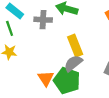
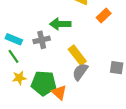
green pentagon: (67, 81) -> (44, 83), moved

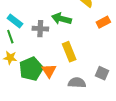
gray semicircle: (80, 72) -> (77, 83), moved, turned 42
green pentagon: (44, 83) -> (31, 69), turned 30
orange triangle: (59, 92) -> (49, 71), moved

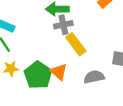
gray cross: (40, 29) -> (63, 25), moved

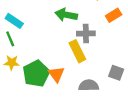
gray cross: (63, 25) -> (86, 33), moved

